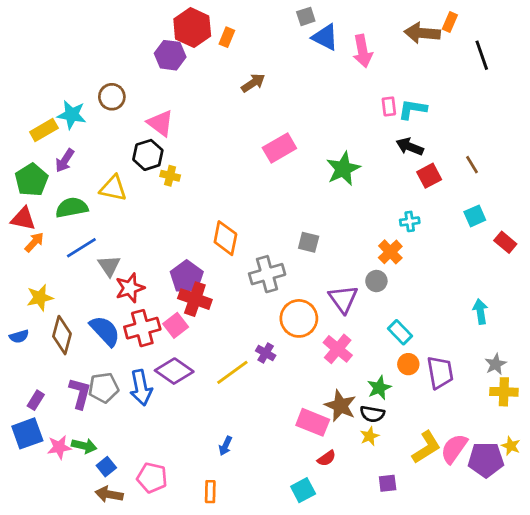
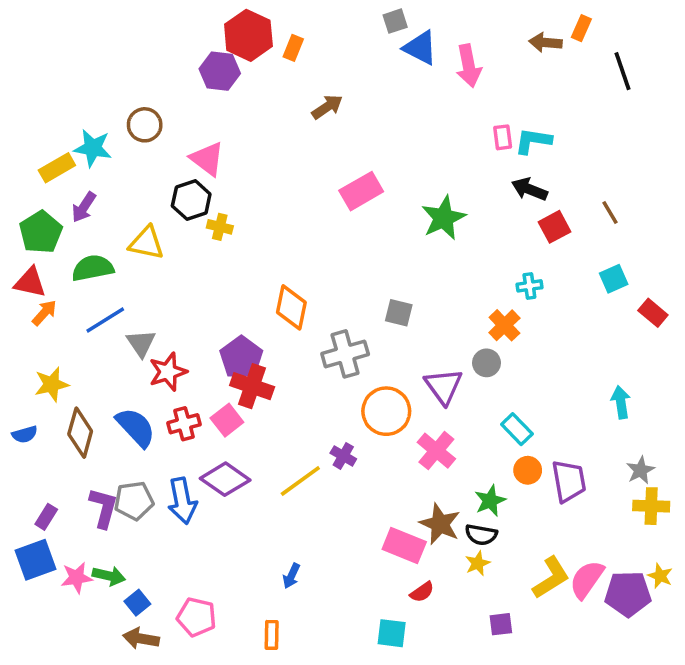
brown arrow: (422, 33) -> (546, 42), size x0.7
red cross: (142, 328) -> (184, 424), size x0.7
cyan square: (303, 490) -> (392, 633), turned 35

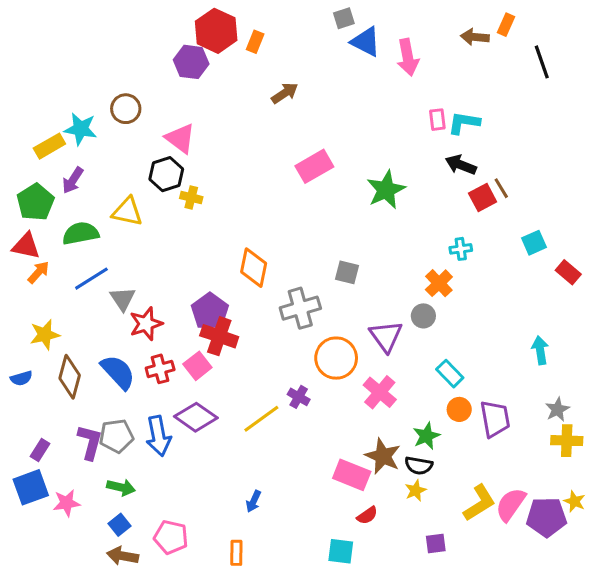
brown line: (610, 213) -> (501, 188), moved
green arrow: (109, 576) -> (121, 487), moved

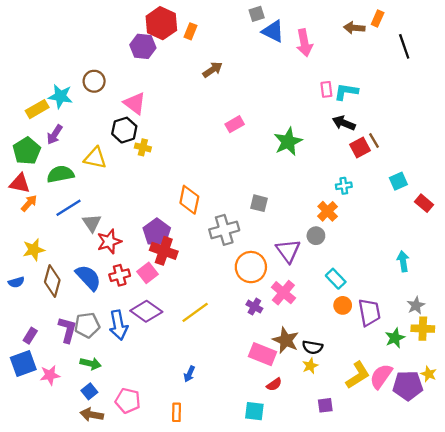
pink rectangle: (314, 166) -> (235, 124), size x0.7
purple cross: (299, 397) -> (254, 307), moved
green star: (426, 436) -> (395, 338), moved

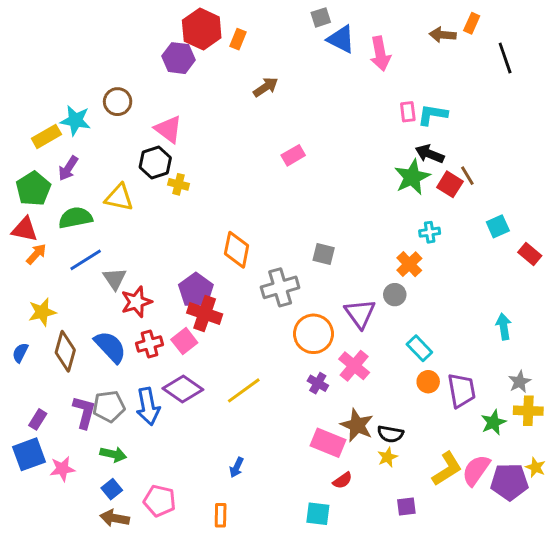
green star: (288, 142) -> (412, 177), moved
red square: (360, 147) -> (450, 184), turned -30
blue semicircle: (16, 282) -> (20, 353), turned 133

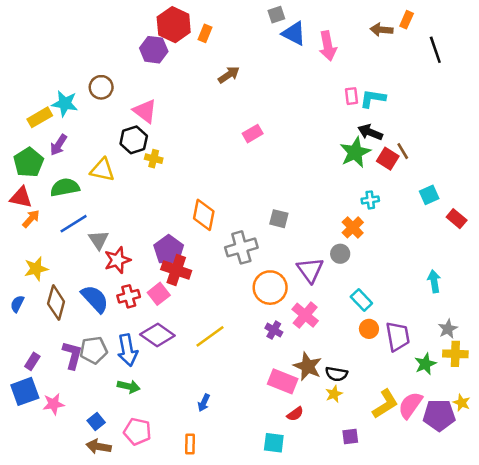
green arrow: (113, 454) -> (129, 386), moved

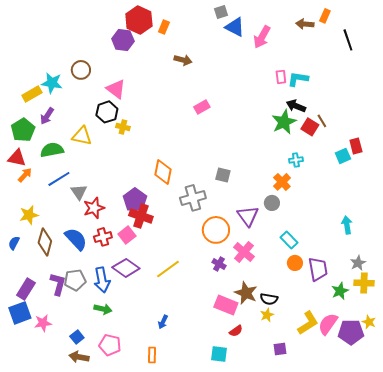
pink arrow: (328, 46) -> (262, 37), turned 40
brown arrow: (229, 75) -> (183, 60), turned 48
red rectangle: (457, 219) -> (356, 146), moved, turned 35
purple rectangle: (32, 361) -> (26, 289), size x1.5

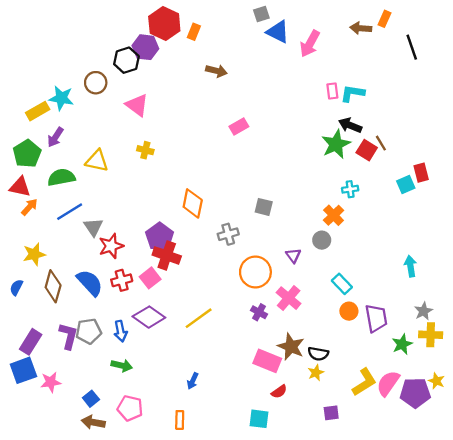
black hexagon: (107, 112) -> (126, 60), moved
gray cross: (193, 198) -> (228, 234), size x0.7
purple triangle: (248, 216) -> (293, 255), size x0.6
blue arrow: (102, 280) -> (121, 331), size x0.7

